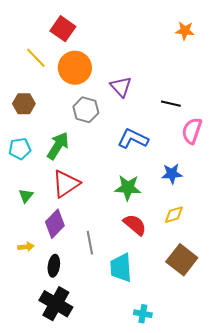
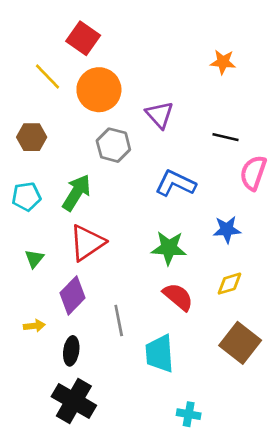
orange star: (185, 31) -> (223, 62), moved

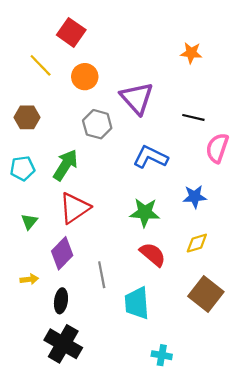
orange circle: (99, 90) -> (85, 77), size x0.7
purple triangle: (160, 115) -> (137, 98), size x1.4

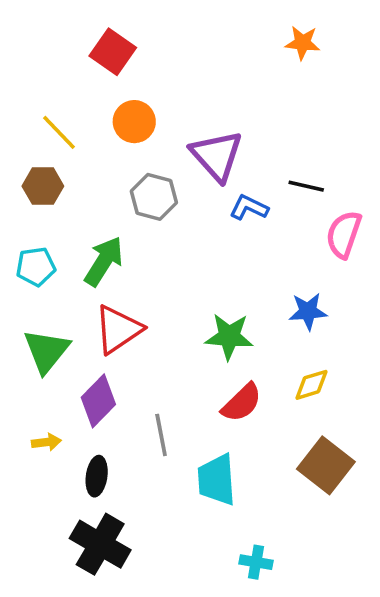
orange star: (191, 53) -> (303, 43), moved
yellow line: (41, 65) -> (59, 132), moved
blue L-shape: (150, 157) -> (249, 208), moved, size x0.7
green triangle: (29, 222) -> (46, 351), size x1.8
red semicircle: (153, 254) -> (242, 403), turned 96

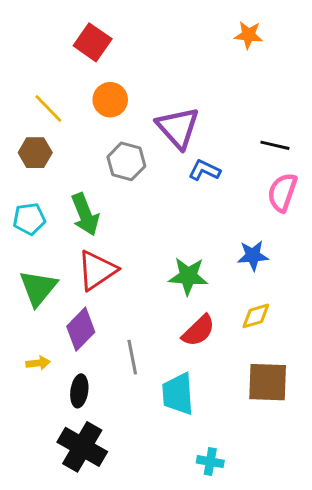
black line: (306, 186) -> (275, 145), moved
green arrow: (104, 261) -> (85, 214), turned 126
brown square: (326, 465) -> (268, 382), turned -36

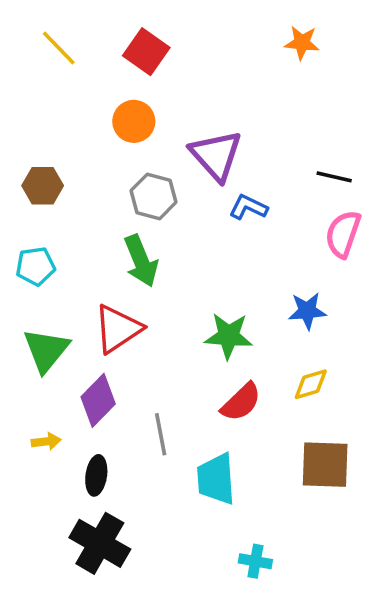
red square: (93, 42) -> (146, 52), moved
yellow line: (48, 108) -> (59, 48), moved
green arrow: (85, 214) -> (141, 261), moved

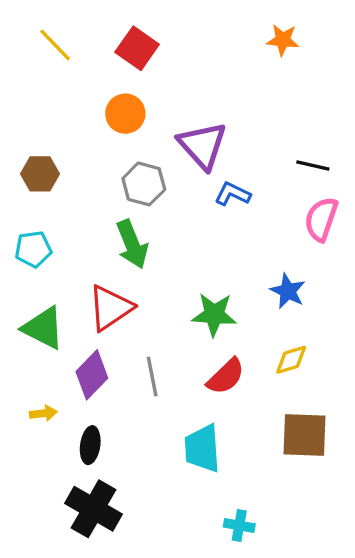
blue star: (307, 311) -> (288, 291), turned 30
green triangle: (46, 350) -> (43, 328), turned -42
gray line: (161, 434) -> (152, 376), moved

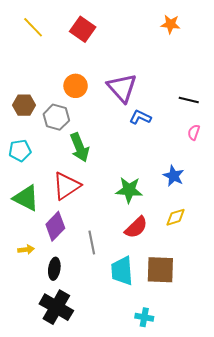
orange circle: (125, 114) -> (76, 86), moved
gray hexagon: (144, 184) -> (56, 117), moved
pink semicircle: (321, 219) -> (194, 132), size x0.6
gray line: (152, 376) -> (92, 242), moved
brown square: (305, 435) -> (160, 270), moved

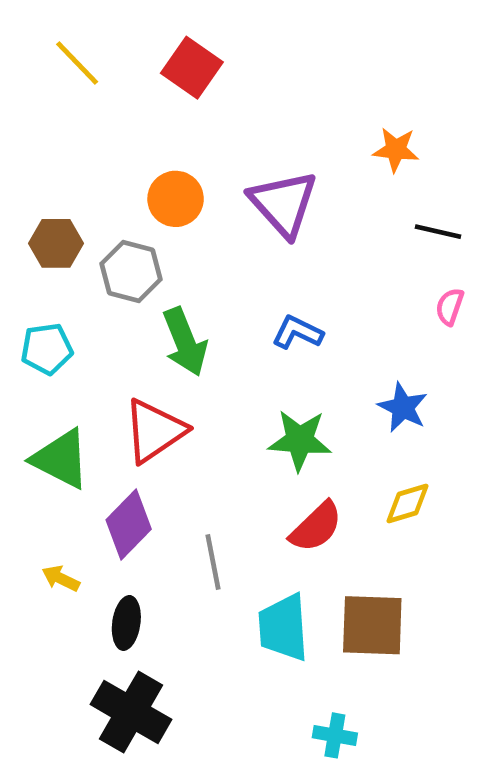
orange star: (171, 24) -> (396, 150), moved
blue L-shape: (140, 117) -> (297, 332), moved
yellow arrow: (26, 250) -> (61, 578), turned -147

